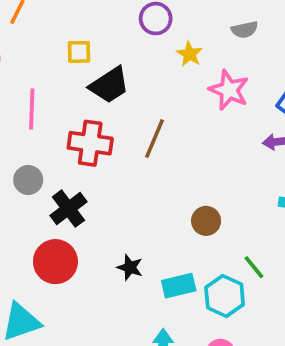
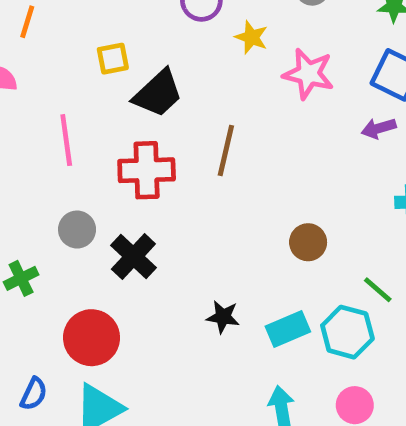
red circle: (55, 262) -> (92, 338), moved

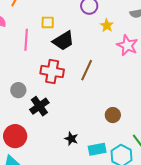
pink line: (66, 140) -> (26, 40), moved

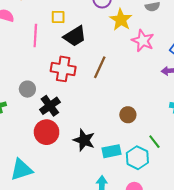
yellow star: (107, 25) -> (121, 20), size x1.5
red circle: (15, 136) -> (47, 132), moved
black star: (71, 139) -> (84, 140), size x1.5

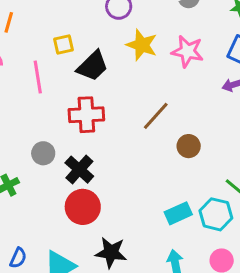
yellow star: (121, 20) -> (142, 45), moved
brown line: (100, 67) -> (156, 116), moved, turned 30
brown circle: (128, 115) -> (189, 146), moved
black star: (84, 140) -> (111, 252), moved

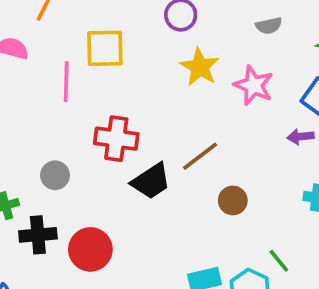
yellow square: (63, 45) -> (105, 48), size x1.6
black trapezoid: (92, 66) -> (151, 181), moved
black cross: (79, 170) -> (38, 235), moved, turned 32

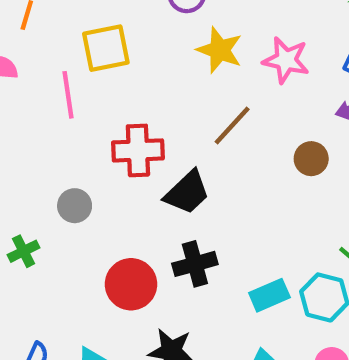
brown line: (200, 156) -> (232, 126), moved
brown circle: (233, 200) -> (311, 159), moved
black cross: (38, 235) -> (195, 264), moved

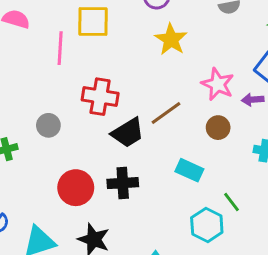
pink star: (286, 60) -> (218, 84), moved
brown line: (232, 126) -> (166, 113), moved
cyan rectangle: (269, 295) -> (189, 170), moved, turned 36

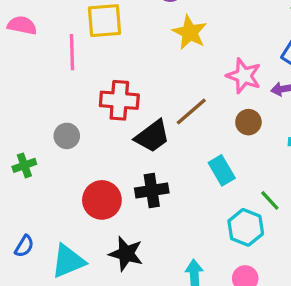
cyan rectangle: (189, 170) -> (222, 170), turned 40

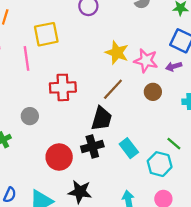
yellow star: (190, 32) -> (117, 53), moved
black trapezoid: (152, 136) -> (102, 119), moved, turned -30
cyan rectangle: (222, 170) -> (129, 148), moved

